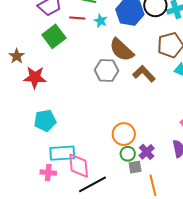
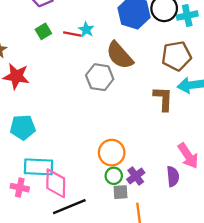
red line: (77, 18) -> (72, 34), moved
cyan star: (101, 21) -> (86, 30), moved
green square: (54, 36) -> (43, 31), size x0.6
brown L-shape: (144, 74) -> (163, 99), moved, turned 40

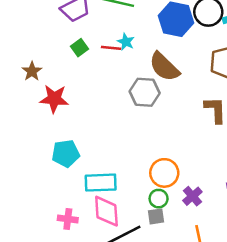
cyan rectangle: (39, 167) -> (101, 183), moved
green circle: (114, 176) -> (159, 199), moved
gray square: (121, 192) -> (156, 216), moved

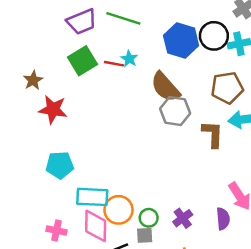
green square: (80, 48) -> (83, 61), size x1.6
gray hexagon: (145, 92) -> (175, 111), moved
orange circle: (164, 173) -> (118, 210), moved

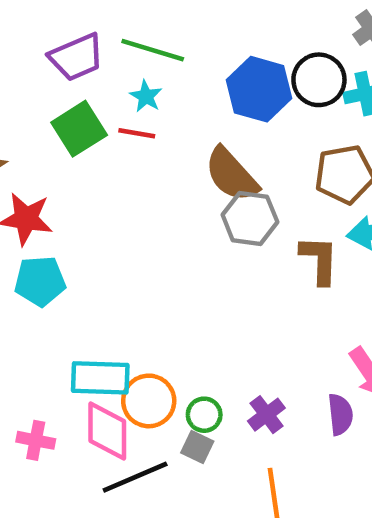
cyan star: (129, 59) -> (146, 96), moved
cyan pentagon: (60, 165) -> (40, 281), moved
gray square: (145, 235) -> (197, 447), turned 30

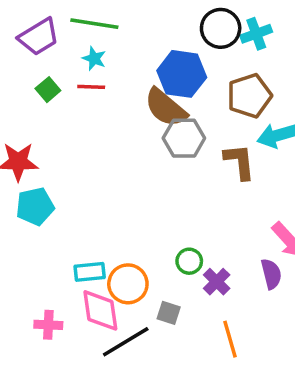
blue hexagon: (259, 89) -> (182, 74), moved
green square: (79, 129) -> (48, 90), size x0.6
cyan rectangle: (100, 378) -> (90, 272), size x0.7
green circle: (204, 415) -> (189, 261), moved

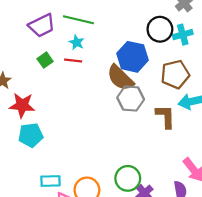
green circle: (189, 261) -> (128, 178), size x1.5
cyan rectangle: (90, 272) -> (50, 181), moved

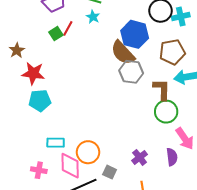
cyan star: (77, 42) -> (93, 17), moved
red line: (73, 61) -> (68, 28), moved, turned -70
green circle: (128, 178) -> (166, 112), moved

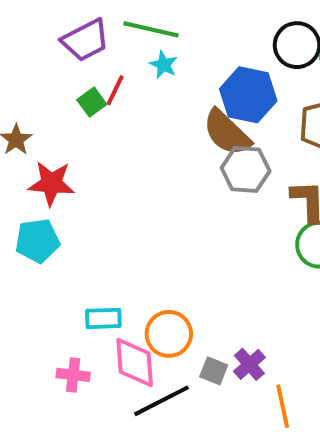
cyan pentagon: (40, 100) -> (37, 241), moved
purple cross: (140, 157) -> (249, 364), moved

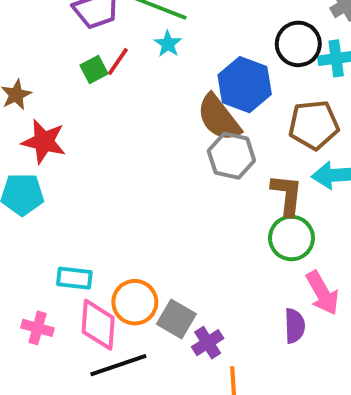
gray square: (214, 371) -> (176, 319), moved, size x1.4

